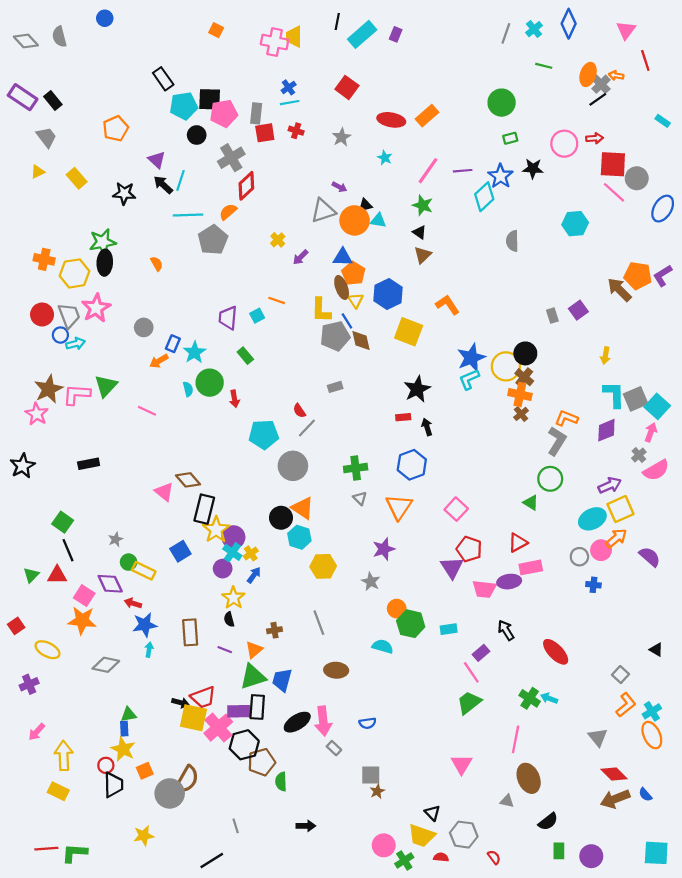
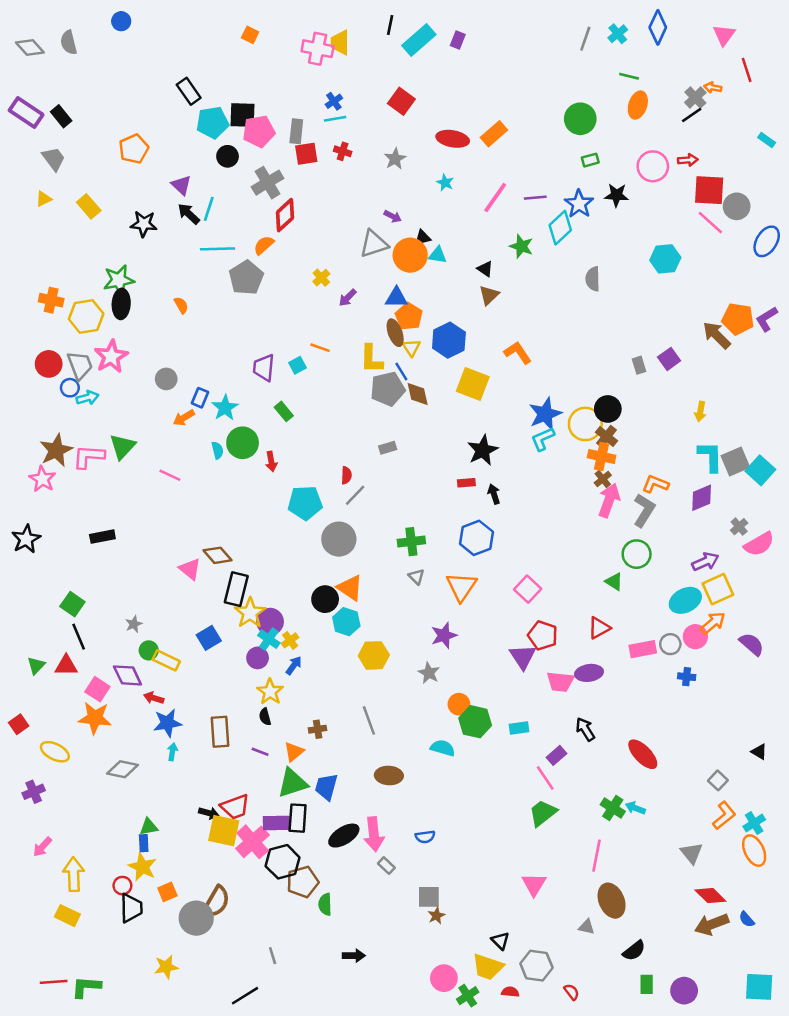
orange ellipse: (588, 74) -> (638, 105), moved
green star: (423, 205) -> (521, 246), moved
red semicircle: (299, 411) -> (346, 475), turned -144
pink arrow: (651, 432) -> (609, 500), moved, size x1.5
pink rectangle: (531, 567) -> (643, 649), moved

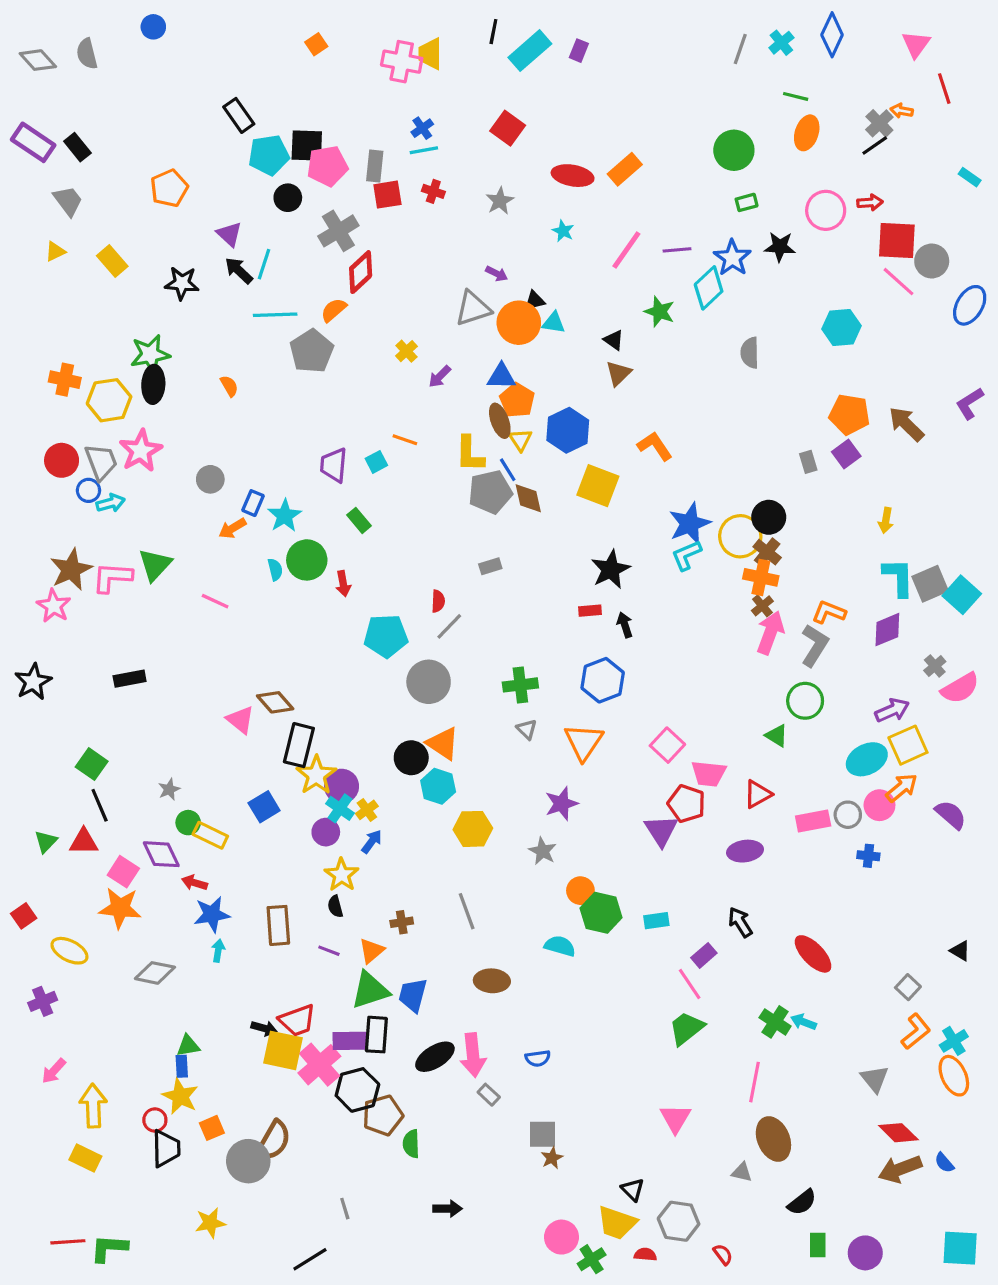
orange square: (250, 35) -> (316, 44), turned 30
orange pentagon: (738, 319) -> (849, 414), moved
pink trapezoid: (560, 682) -> (709, 774), moved

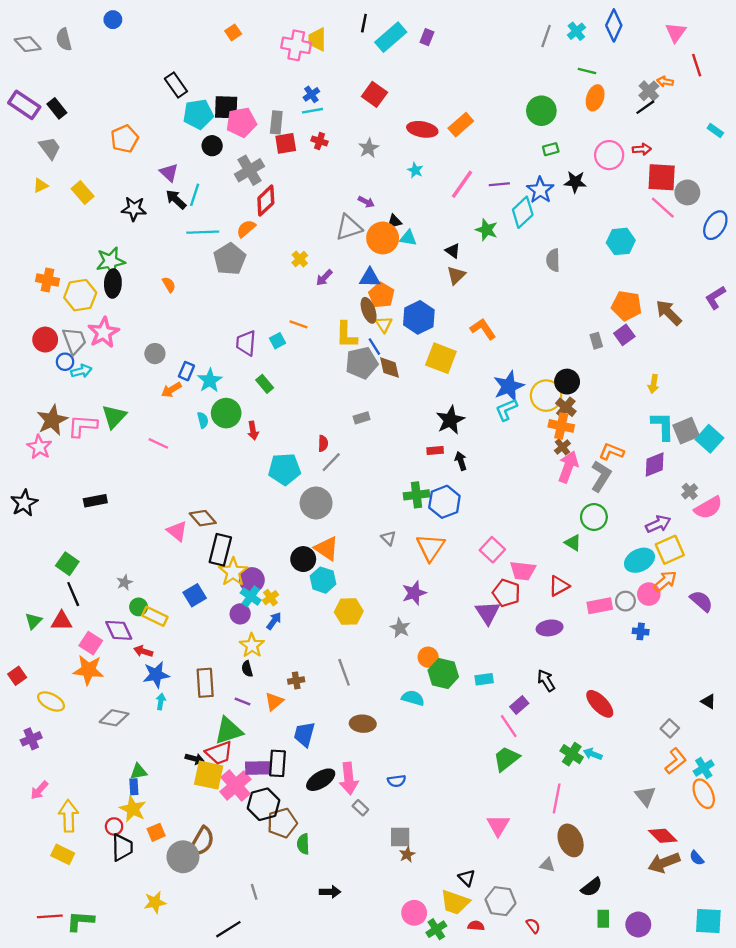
green cross: (520, 685) -> (416, 495), moved
green triangle: (370, 990) -> (228, 731), moved

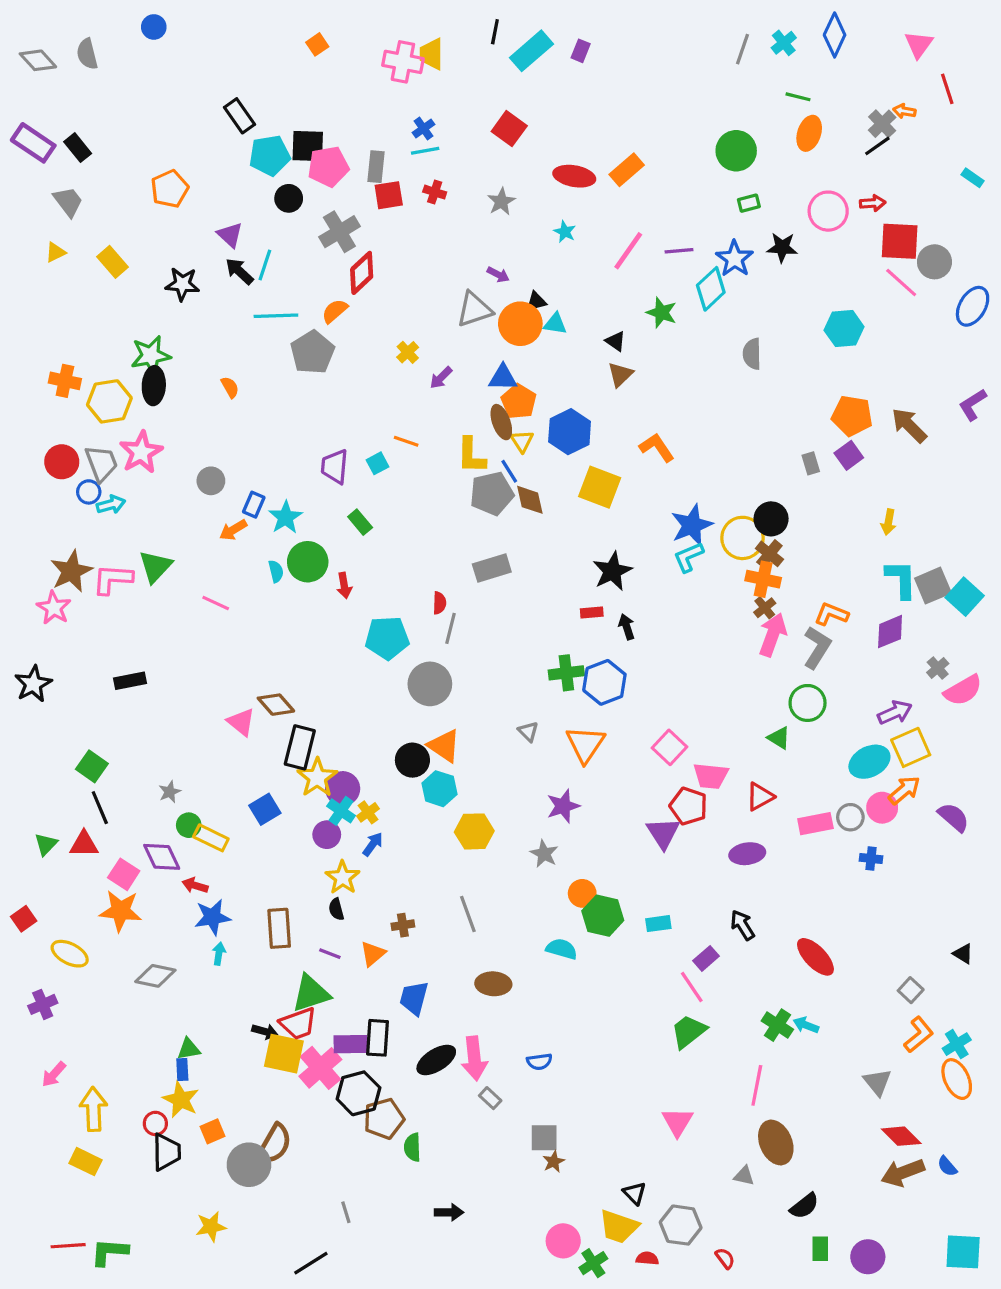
gray rectangle: (362, 418) -> (492, 568), size x1.6
gray line: (331, 462) -> (451, 628), turned -30

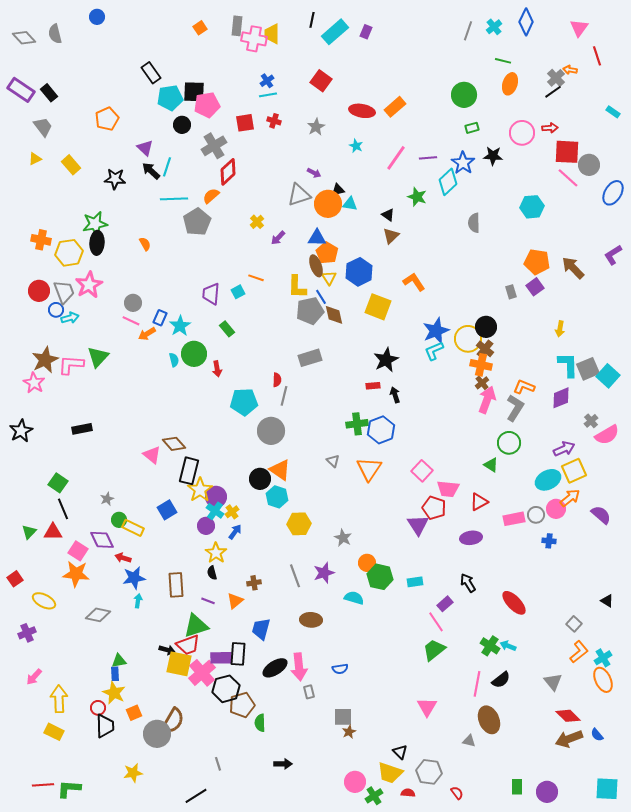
gray rectangle: (376, 167) -> (237, 26), moved
pink line: (216, 603) -> (131, 321), moved
purple star: (563, 806) -> (324, 573), moved
gray rectangle: (490, 1098) -> (309, 692), turned 32
black semicircle: (804, 1206) -> (501, 680), moved

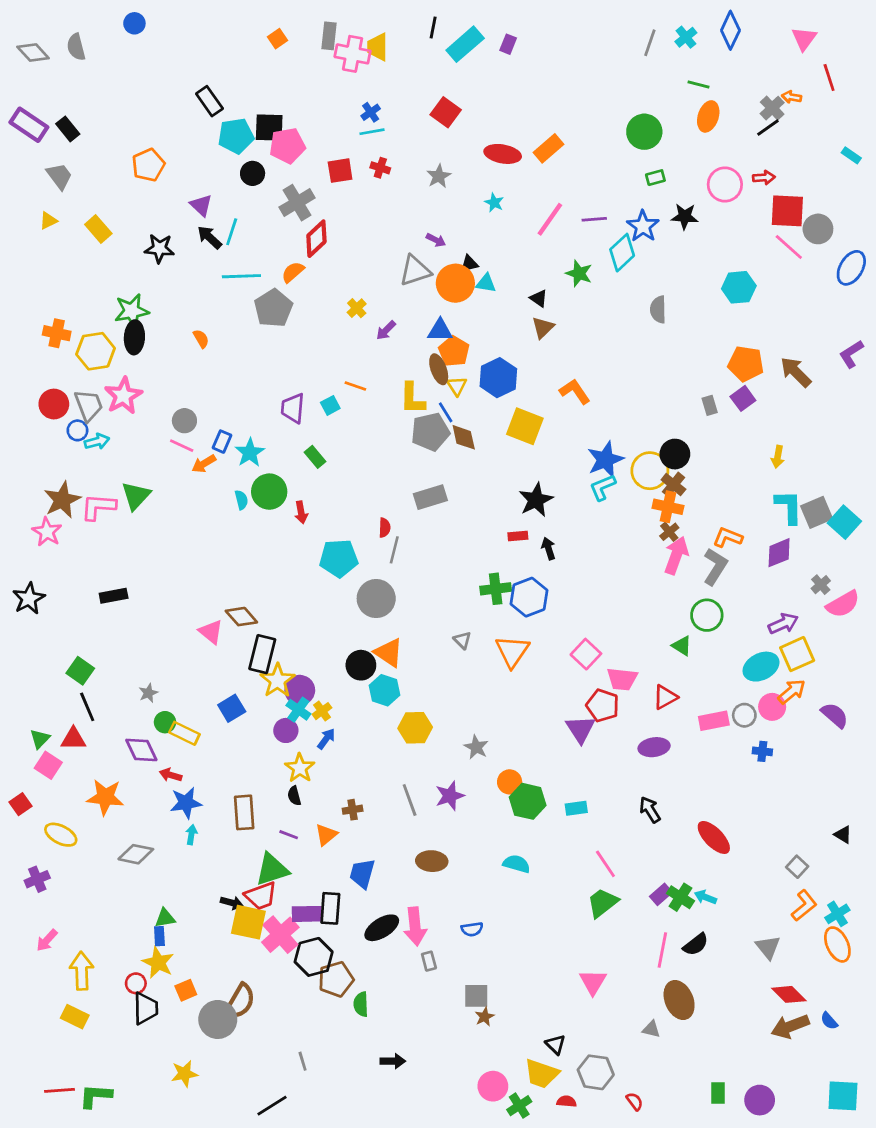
pink square: (78, 551) -> (48, 765), moved
cyan semicircle: (354, 598) -> (516, 864), moved
purple rectangle: (445, 604) -> (661, 894), moved

